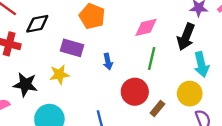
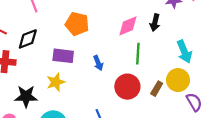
black arrow: (186, 37) -> (155, 23), moved, size x0.7
brown rectangle: (157, 108) -> (157, 89), moved

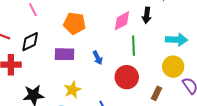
cyan arrow: (184, 52) -> (177, 40), turned -60
yellow star: (56, 82) -> (72, 90), moved
brown rectangle: (157, 89) -> (156, 93), moved

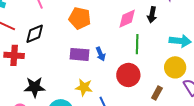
purple rectangle: (64, 54) -> (79, 54), moved
yellow star: (72, 90) -> (84, 87), moved, turned 30

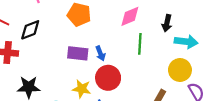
black arrow: (152, 15) -> (167, 23), moved
red circle: (128, 75) -> (108, 78), moved

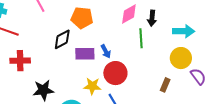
black arrow: (167, 23) -> (152, 18), moved
black diamond: (30, 30) -> (62, 39), moved

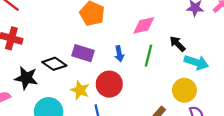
black arrow: (152, 18) -> (177, 44), moved, turned 112
black diamond: (62, 39) -> (54, 64), moved, turned 45
blue arrow: (106, 51) -> (119, 54), moved

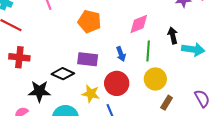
black arrow: (177, 44) -> (173, 35), turned 42
yellow circle: (184, 90) -> (155, 79), moved

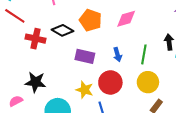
pink diamond: (139, 24) -> (126, 19), moved
red cross: (19, 57) -> (36, 39), moved
black diamond: (63, 74) -> (62, 30), moved

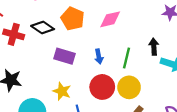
red circle: (110, 82) -> (102, 87), moved

